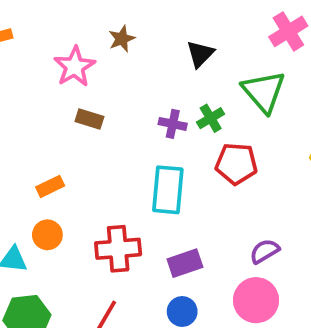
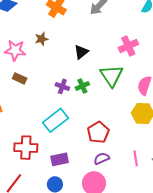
pink star: (75, 67) -> (15, 50), turned 30
red pentagon: (236, 164) -> (98, 132), moved, turned 30
cyan rectangle: (168, 190) -> (56, 120), turned 40

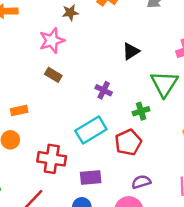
brown star: (42, 39) -> (70, 13), moved
pink star: (15, 50) -> (52, 41), turned -30
green cross: (82, 86) -> (141, 111), moved
red pentagon: (98, 132) -> (128, 142), moved

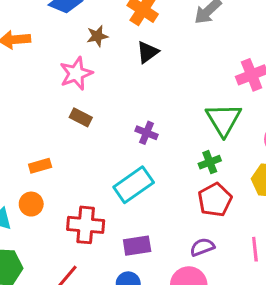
black triangle: (131, 51) -> (147, 52), moved
green cross: (141, 111) -> (210, 162), moved
red pentagon: (128, 142) -> (215, 200), moved

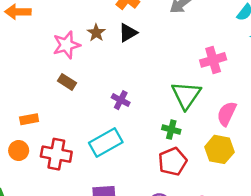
brown star: (97, 36) -> (96, 33), moved, turned -30
green cross: (210, 162) -> (171, 130), turned 30
red cross: (86, 225) -> (56, 154), moved

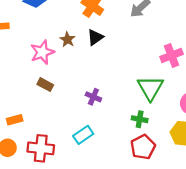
cyan rectangle: (106, 142) -> (83, 135), size x0.7

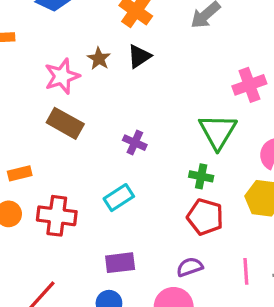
brown rectangle: (45, 85) -> (65, 123), size x1.5
red pentagon: (143, 147) -> (205, 217), turned -30

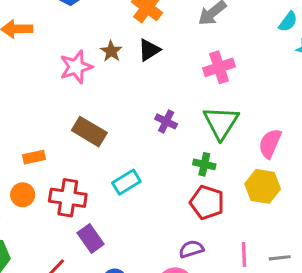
pink cross: (249, 85) -> (219, 67), moved
brown rectangle: (65, 123) -> (89, 132), moved
purple cross: (135, 143) -> (166, 121), moved
purple rectangle: (120, 263) -> (91, 239), moved, turned 60

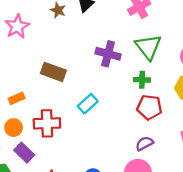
pink star: (76, 67) -> (17, 26), moved
purple cross: (166, 121) -> (108, 54), size x1.5
purple rectangle: (91, 239) -> (24, 153), moved

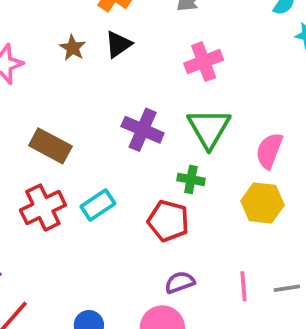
red pentagon: (149, 107) -> (168, 221), moved
red cross: (47, 123) -> (43, 208), moved, turned -32

